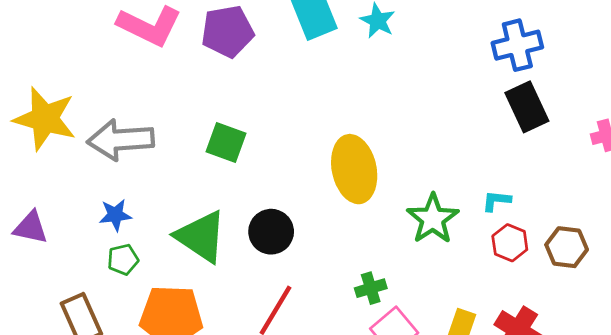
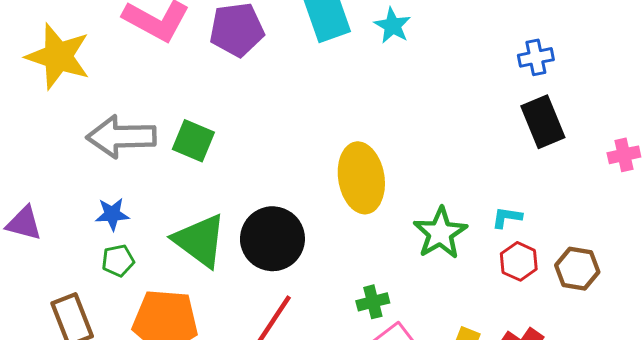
blue cross: (517, 45) -> (536, 57), size x0.7
yellow star: (45, 119) -> (58, 56), moved
green square: (226, 142) -> (193, 141), moved
black circle: (271, 232) -> (272, 239), size x1.4

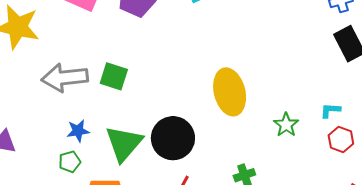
blue star: (112, 214) -> (78, 131), moved
green star: (440, 233) -> (286, 125), size x0.7
green triangle: (200, 241) -> (124, 143), turned 39

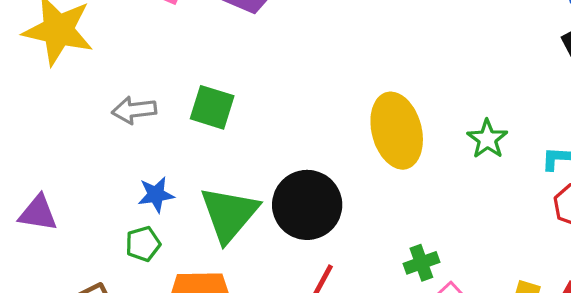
gray arrow: (65, 78) -> (134, 110), size x0.6
green star: (286, 125) -> (487, 139), moved

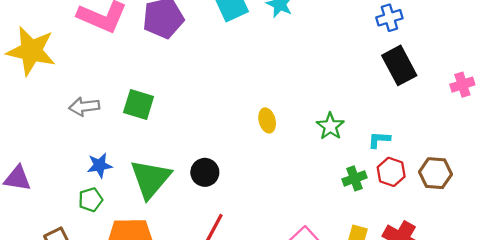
yellow ellipse: (397, 131) -> (267, 120), size x0.5
black circle: (307, 205) -> (205, 172), size x0.6
green cross: (421, 263) -> (355, 178), moved

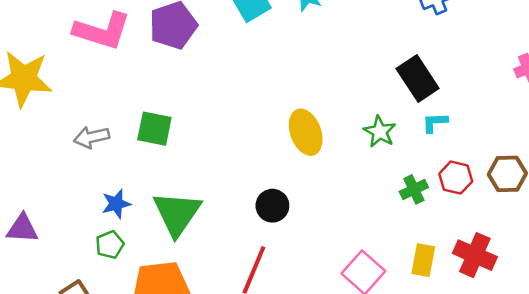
black rectangle: (399, 65) -> (418, 79), moved
yellow ellipse: (267, 120) -> (306, 132), size x1.6
cyan L-shape: (379, 140) -> (435, 122), moved
black circle: (205, 172) -> (272, 206), moved

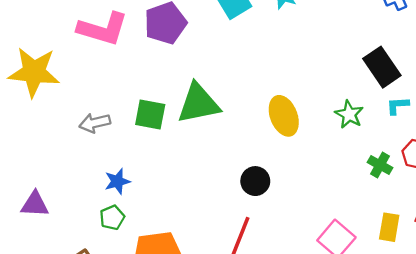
green cross: (414, 189) -> (380, 165), turned -35
green triangle: (177, 214) -> (198, 103), moved, turned 45

